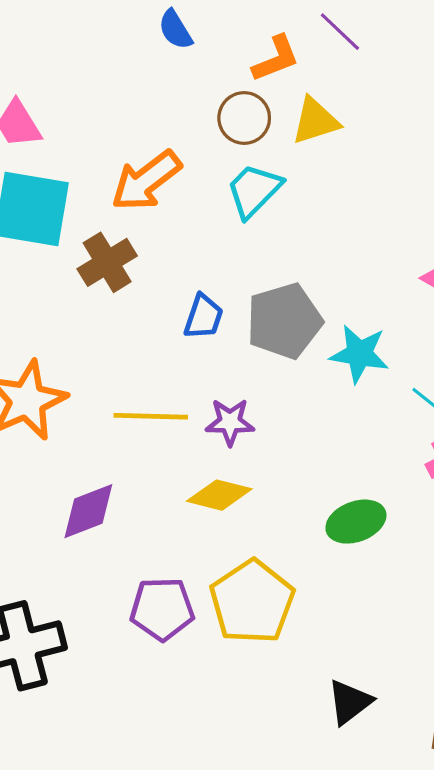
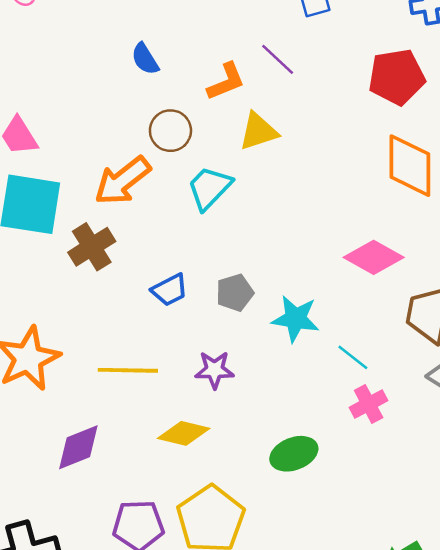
brown circle: (244, 118) -> (170, 131), moved
blue trapezoid: (203, 317) -> (170, 290), turned 45
gray pentagon: (284, 321) -> (235, 293), size x0.6
purple star: (230, 422) -> (214, 370), moved

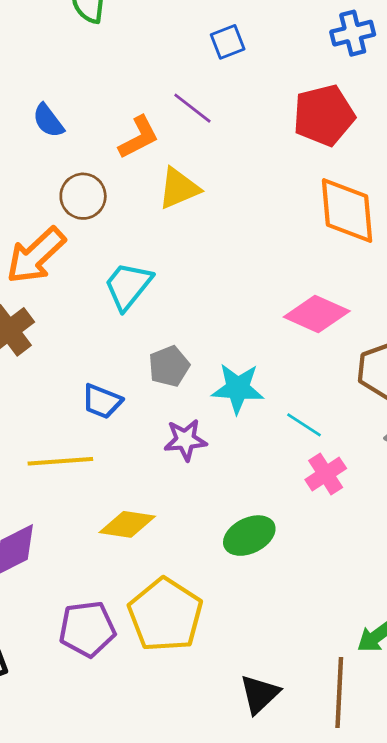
cyan trapezoid: (209, 188) -> (128, 286), moved
blue trapezoid: (170, 290) -> (102, 401), moved, turned 54
purple star: (214, 370) -> (185, 440), moved

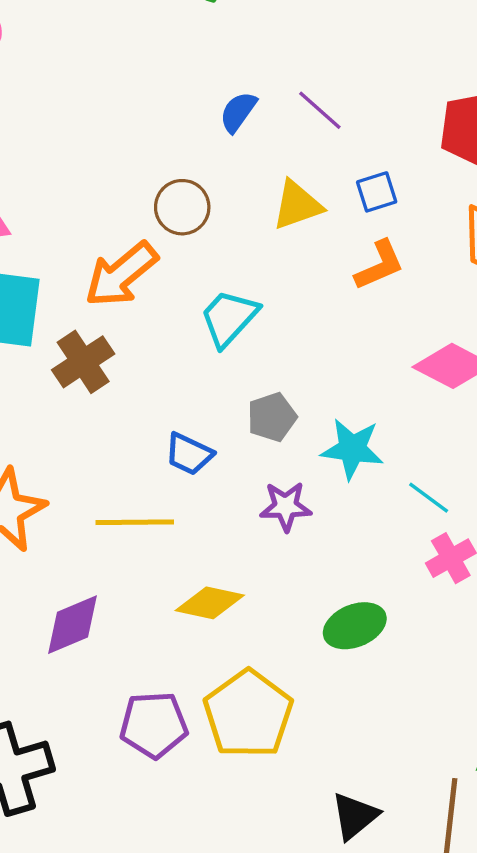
blue square: (228, 42) -> (377, 192), moved
blue semicircle: (48, 121) -> (238, 112), moved, turned 69
orange L-shape: (139, 137) -> (379, 265), moved

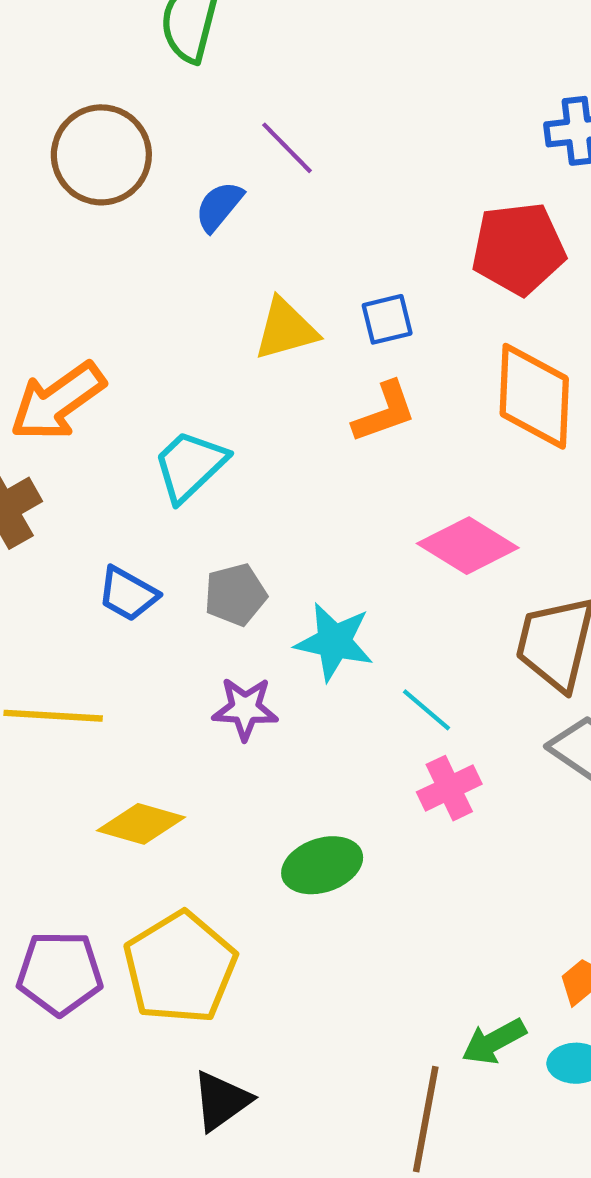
purple line: (320, 110) -> (287, 148), moved
brown circle: (182, 207) -> (101, 155), moved, size x1.4
blue trapezoid: (189, 454) -> (128, 594), moved
black triangle: (355, 816) -> (221, 1101), moved

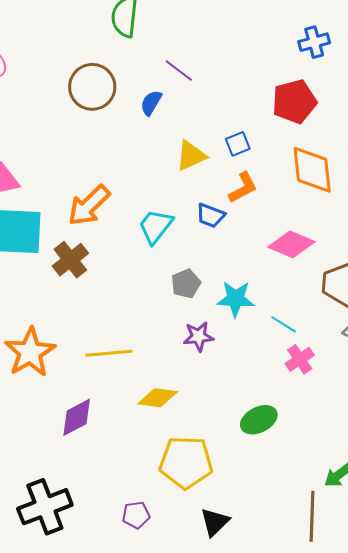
blue trapezoid: (128, 594) -> (211, 215), moved
green ellipse: (322, 865) -> (259, 420), moved
yellow pentagon: (180, 968) -> (186, 462), turned -30
purple pentagon: (60, 973) -> (136, 515), moved, size x0.7

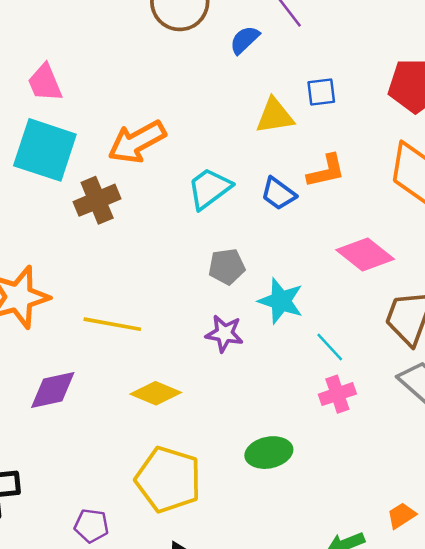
blue square: (238, 144) -> (321, 92), moved

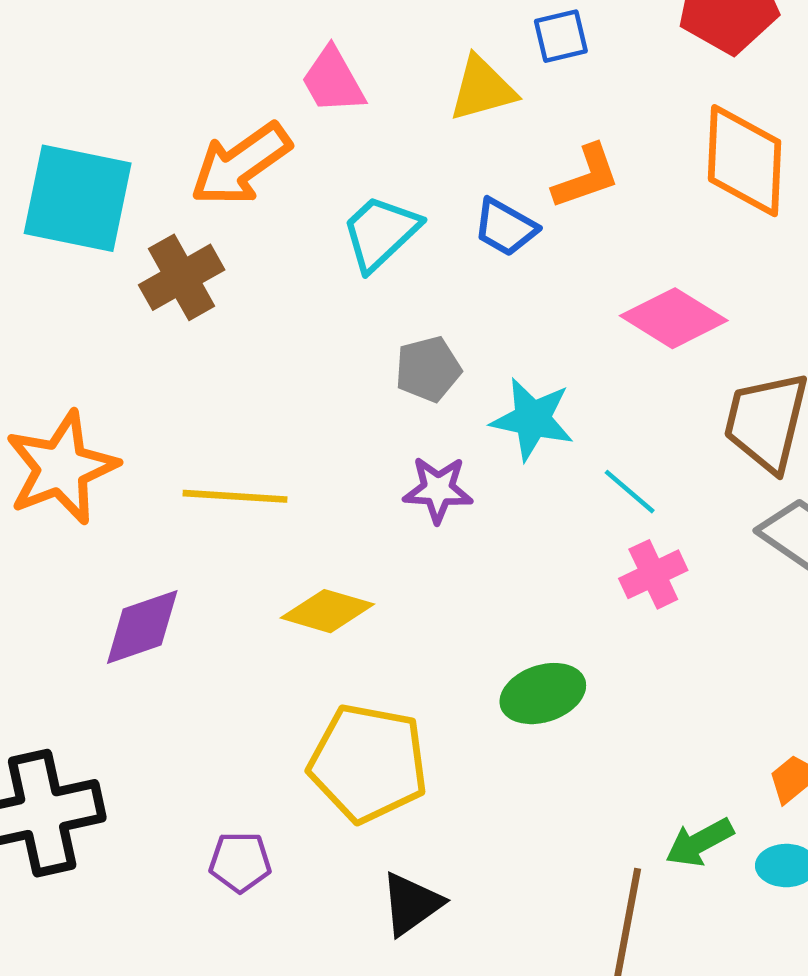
pink trapezoid: (45, 83) -> (333, 81), moved

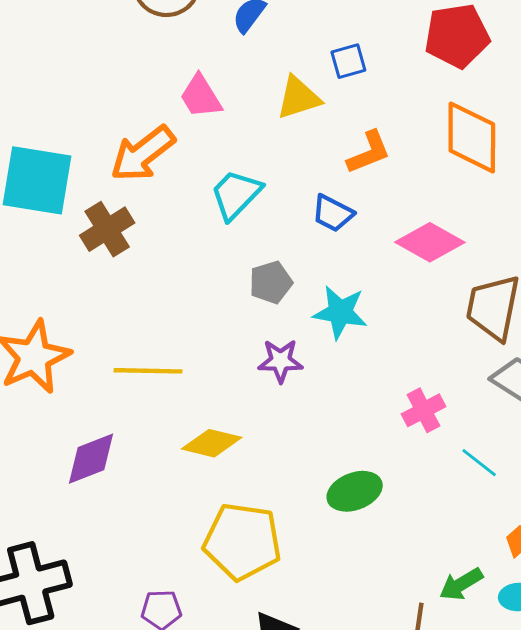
blue trapezoid: (505, 227) -> (333, 213), moved
cyan line: (630, 492) -> (479, 463), moved

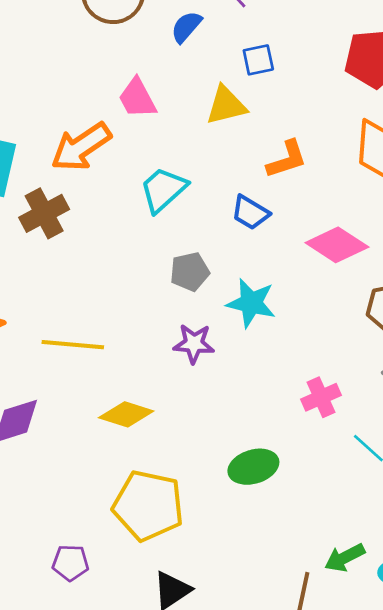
blue square: (348, 61) -> (258, 60), moved

